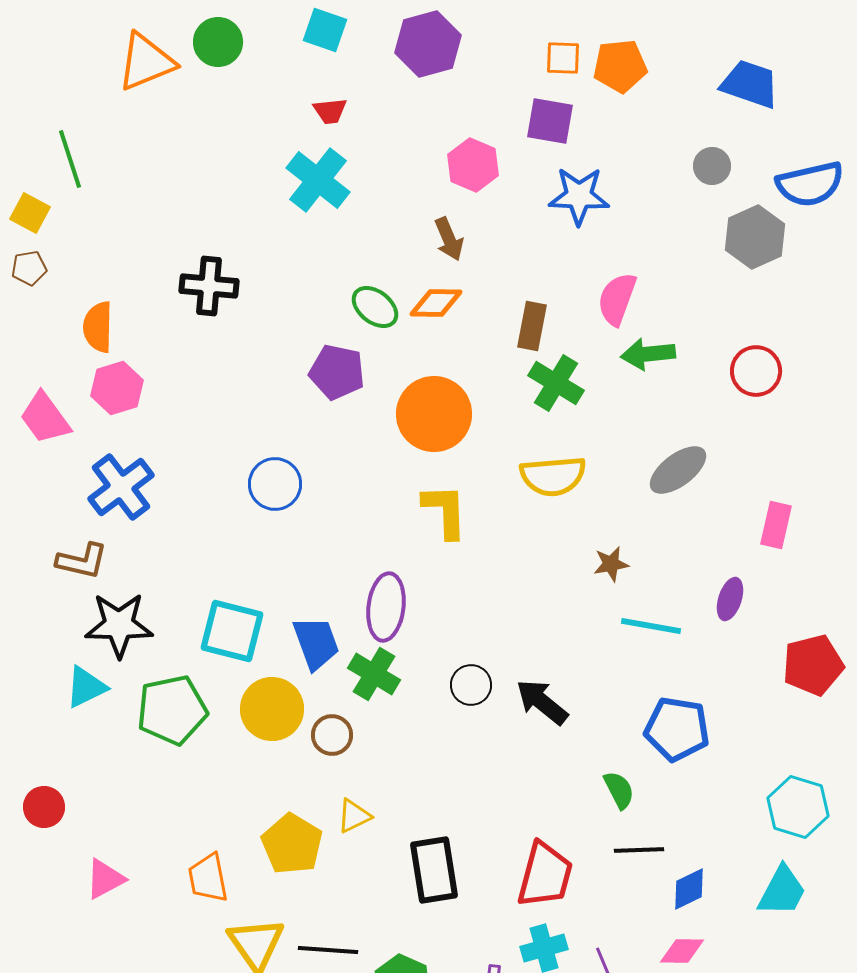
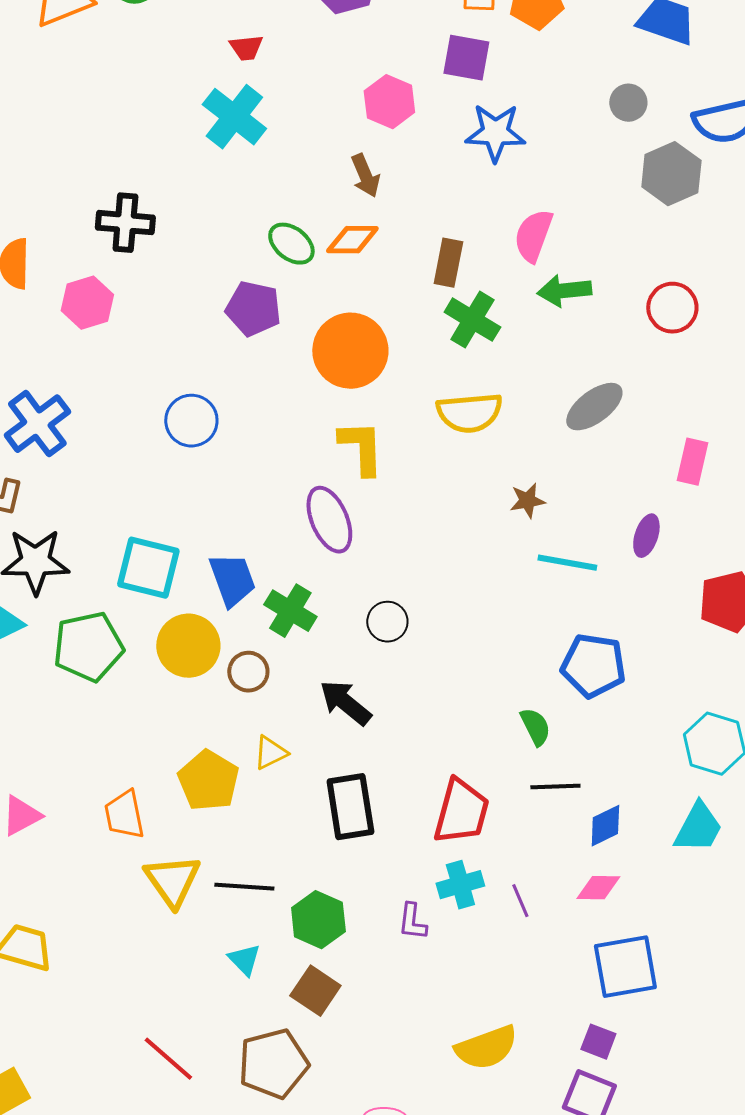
pink hexagon: (117, 388) -> (87, 303), moved
purple ellipse: (386, 607) -> (329, 520), moved, turned -30
black arrow: (542, 702) -> (345, 703), moved

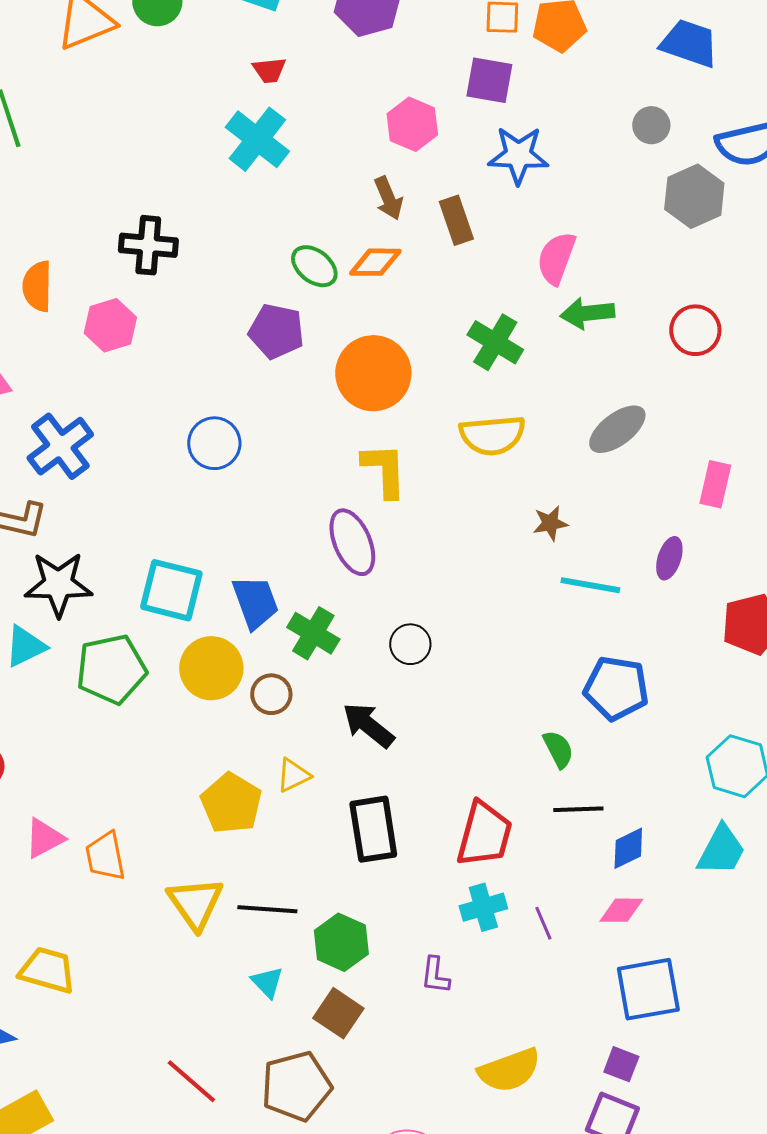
brown rectangle: (448, 263) -> (456, 220), moved, turned -30
orange trapezoid: (124, 815) -> (105, 856), moved
purple L-shape: (412, 922) -> (435, 975), moved

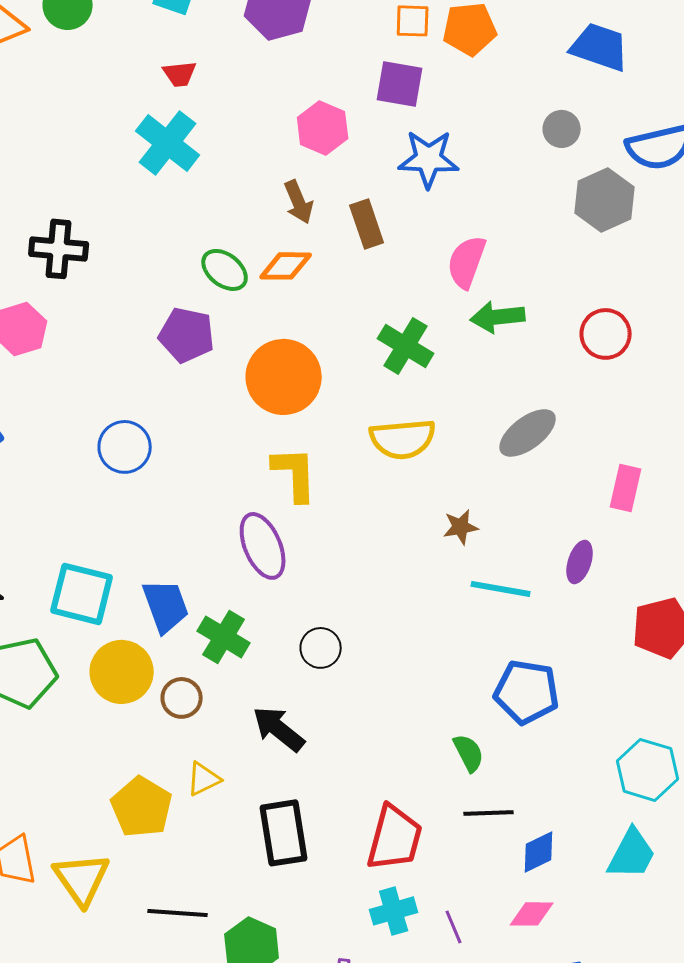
yellow triangle: (195, 903) -> (82, 879), moved

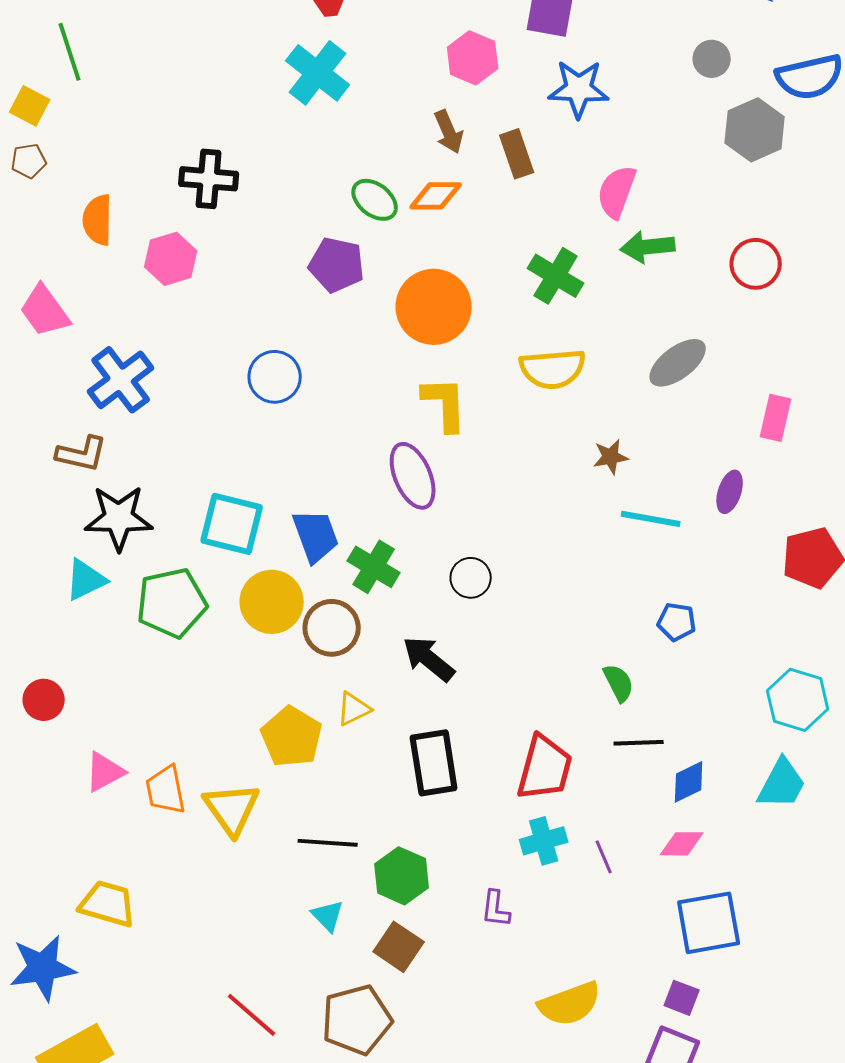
blue pentagon: (527, 692) -> (677, 622), size x0.6
brown circle: (182, 698) -> (332, 628), size x1.4

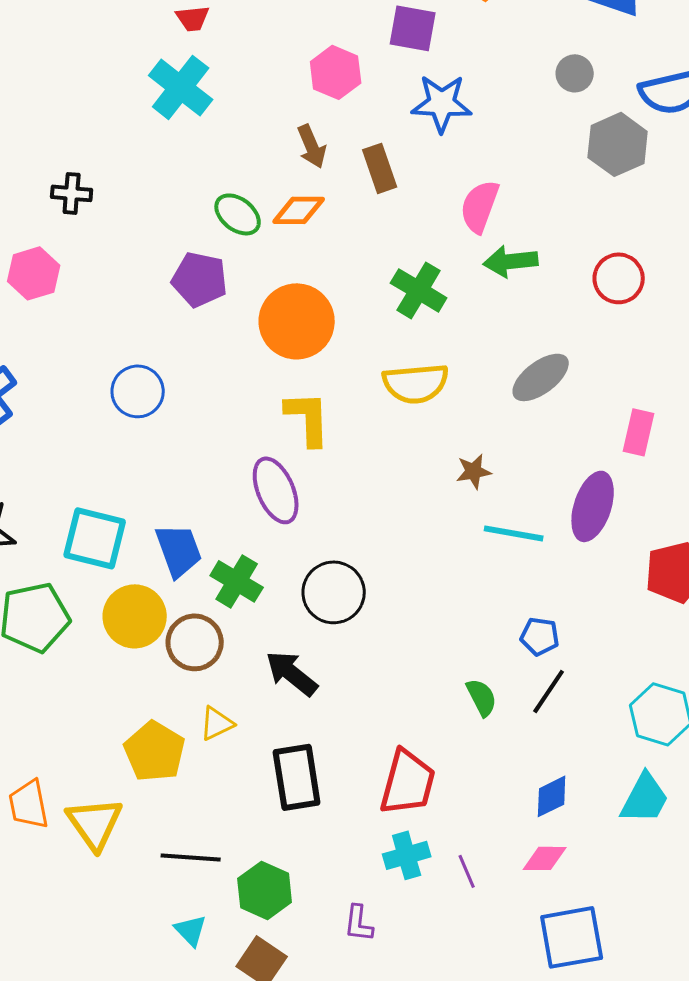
black cross: (209, 179) -> (72, 193), size x0.7
purple ellipse: (730, 492) -> (593, 506), size x1.6
black circle: (471, 578) -> (334, 592), size x1.5
black line: (639, 743) -> (549, 691), moved, turned -54

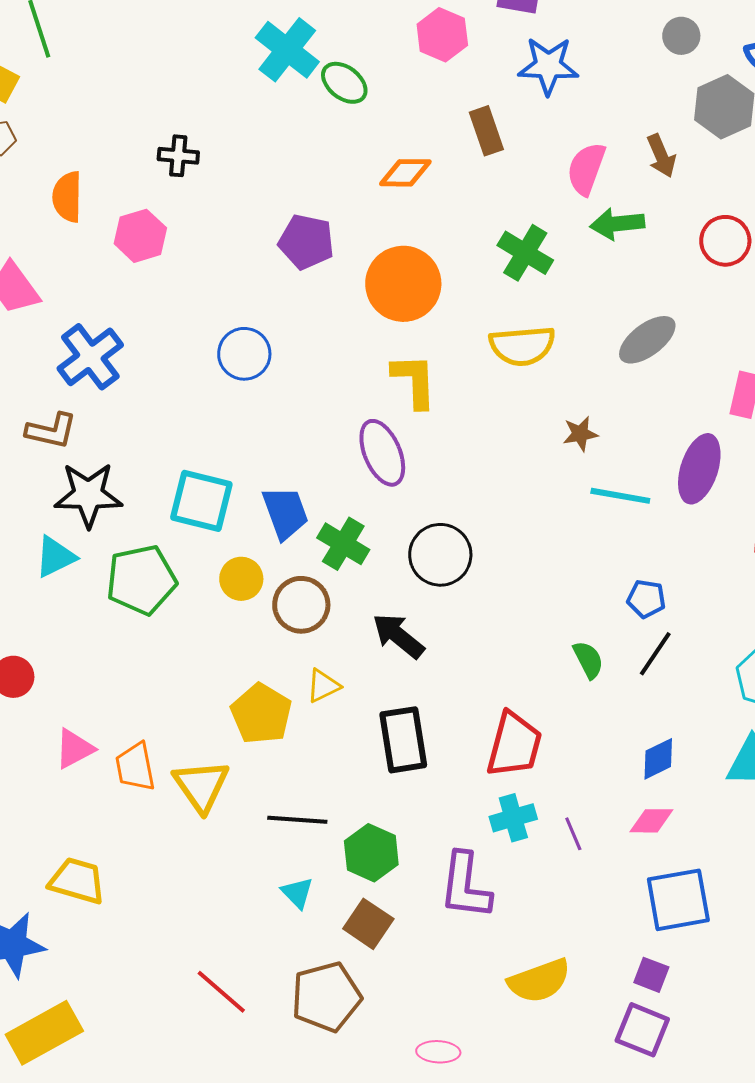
brown arrow: (312, 146) -> (661, 156), moved
green ellipse: (238, 214) -> (344, 83), moved
yellow circle: (135, 616) -> (241, 579), size x0.7
purple L-shape: (359, 923) -> (465, 886), size x1.8

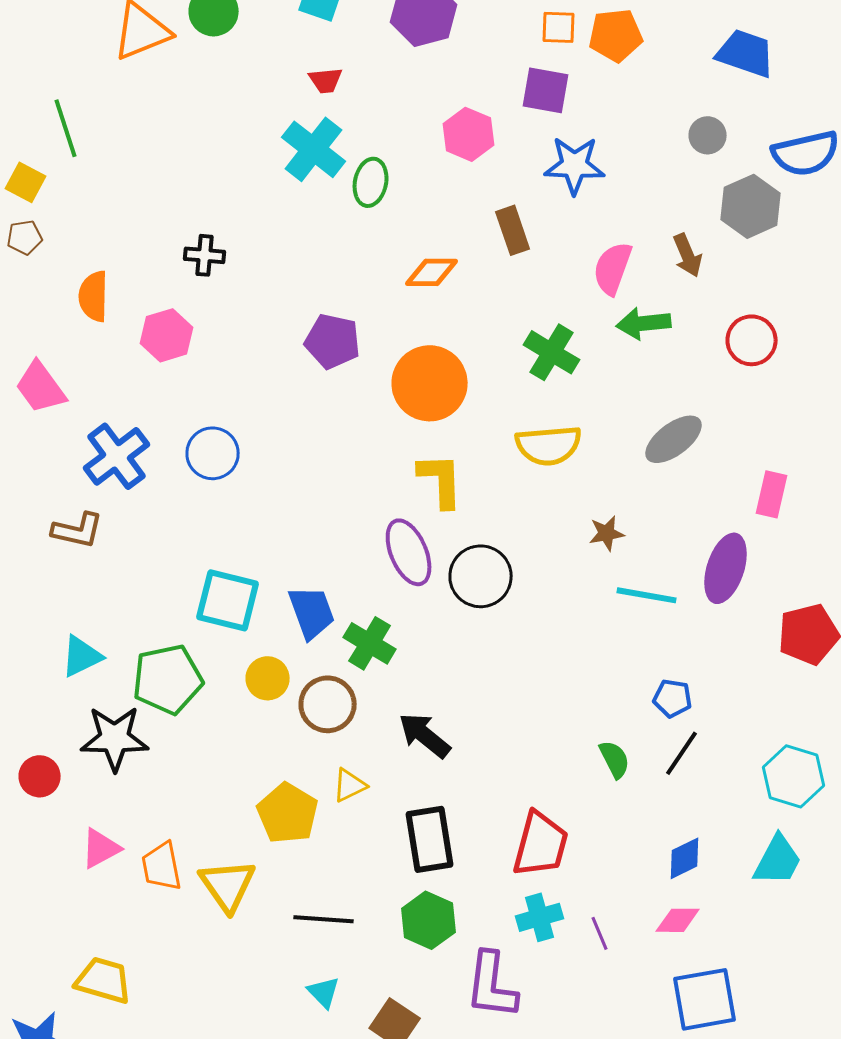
green ellipse: (344, 83) -> (371, 182), turned 63
blue circle: (244, 354) -> (213, 453), moved
black star: (88, 495) -> (115, 738), moved
black circle: (440, 555) -> (481, 576), moved
green hexagon: (371, 853) -> (429, 920), moved

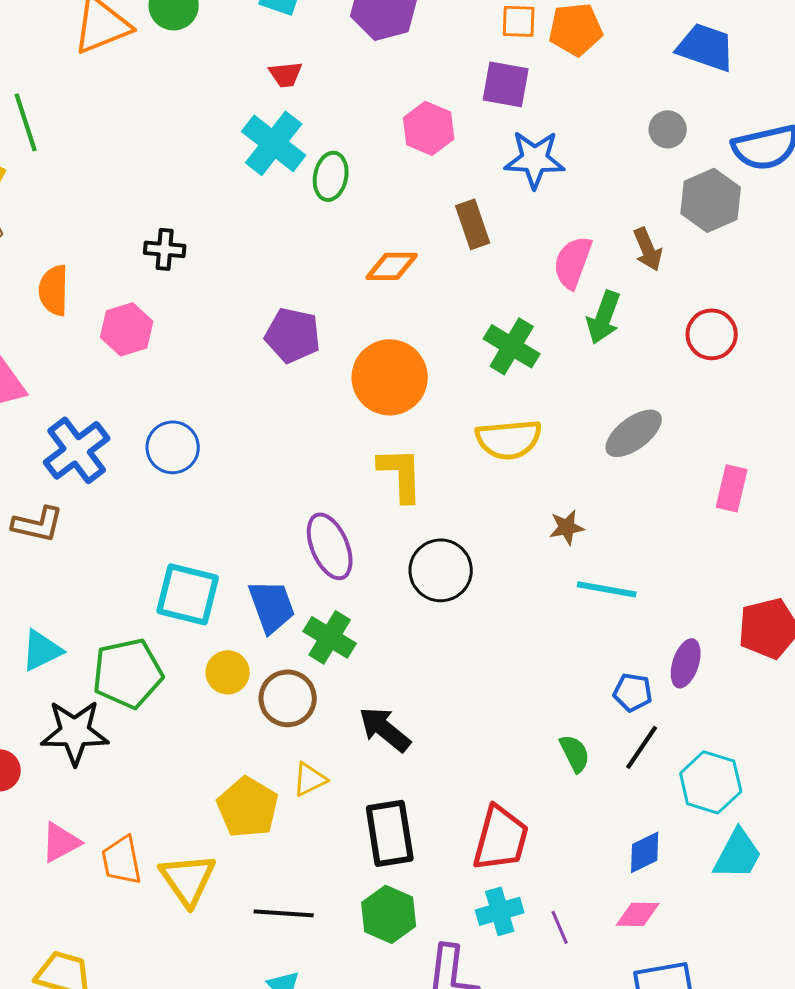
green arrow: (644, 323) -> (604, 317), turned -64
purple ellipse: (409, 552) -> (330, 546), moved
purple ellipse: (726, 568) -> (686, 663), moved, size x0.7
cyan hexagon: (794, 776) -> (711, 782), moved

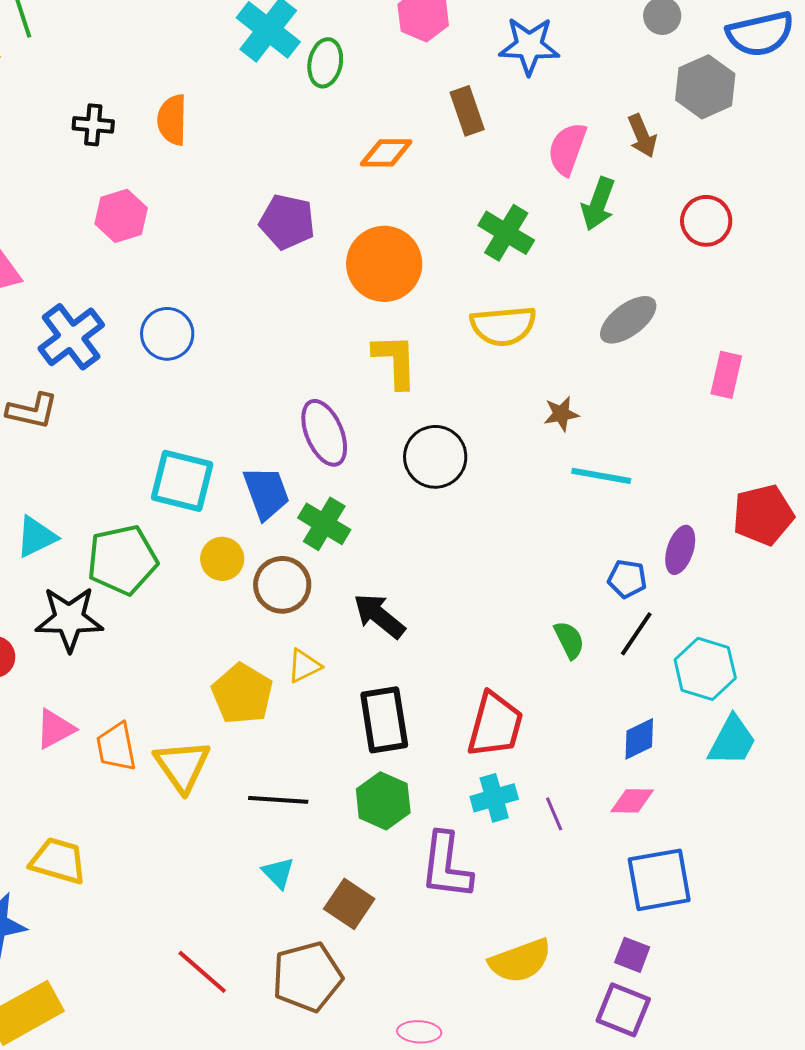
black cross: (165, 249) -> (93, 125), moved
orange semicircle: (54, 290) -> (172, 120), moved

